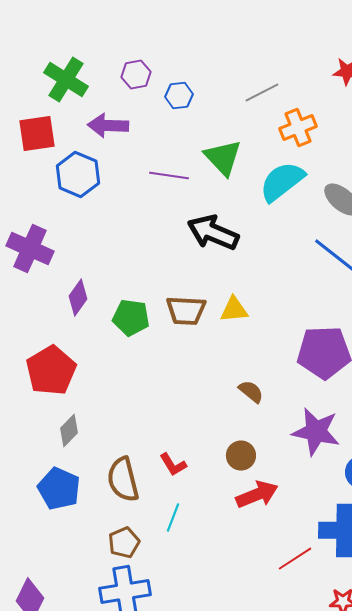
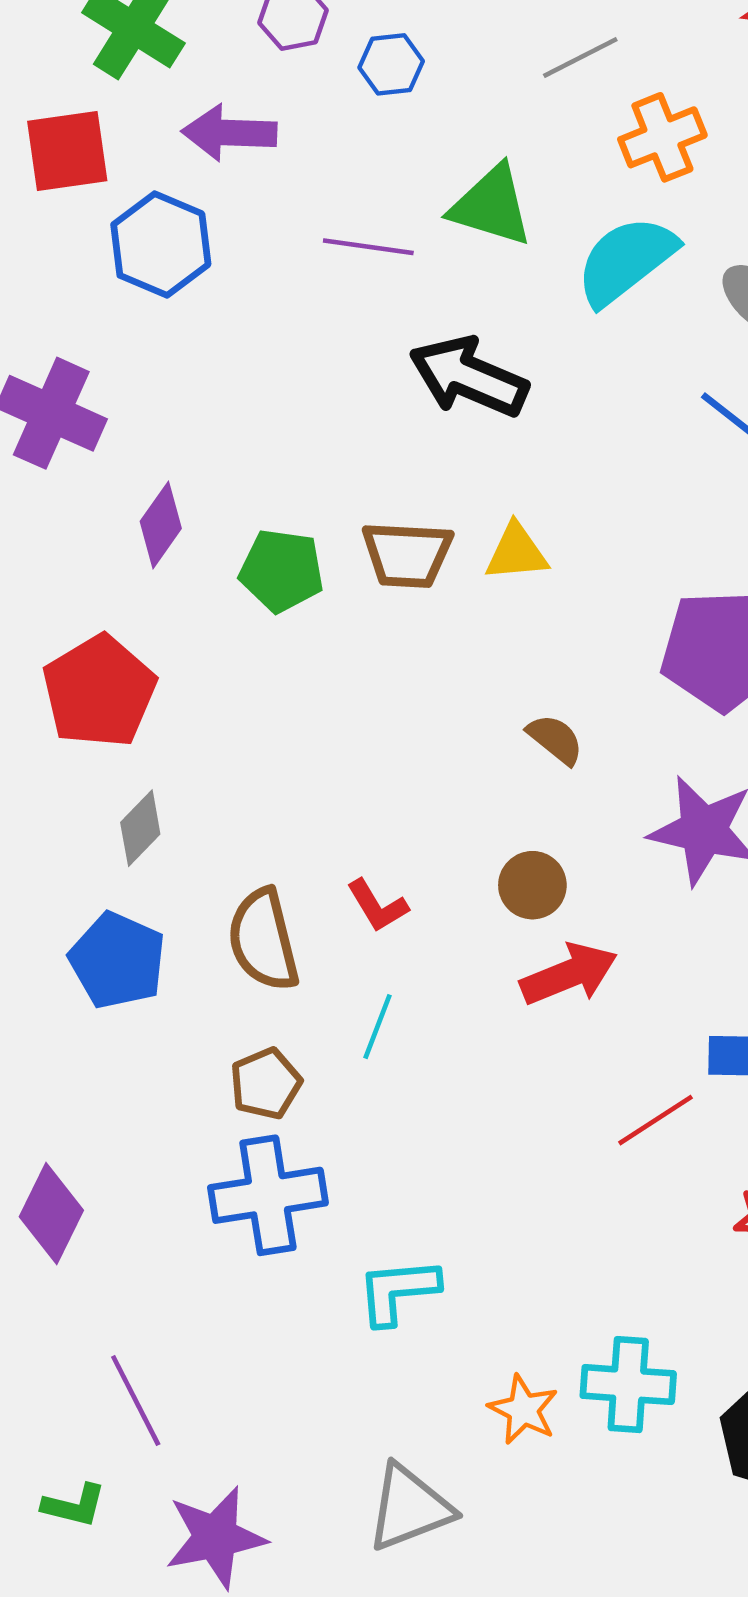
green triangle: (223, 158) -> (491, 206), turned -30

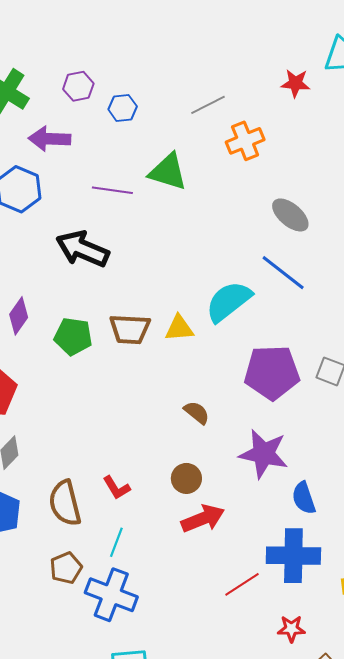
cyan semicircle: (626, 260) -> (229, 301), moved
black arrow: (469, 377) -> (82, 249), moved
blue cross: (268, 1195) -> (111, 595), moved, turned 30

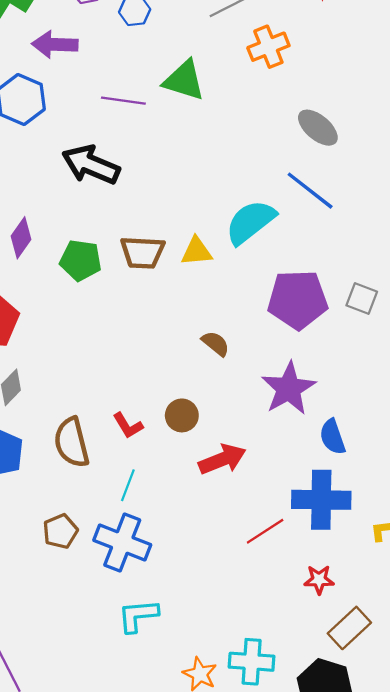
purple star: (264, 454) -> (289, 388), turned 30
brown circle: (186, 478) -> (182, 415), moved
brown pentagon: (66, 568) -> (60, 531), moved

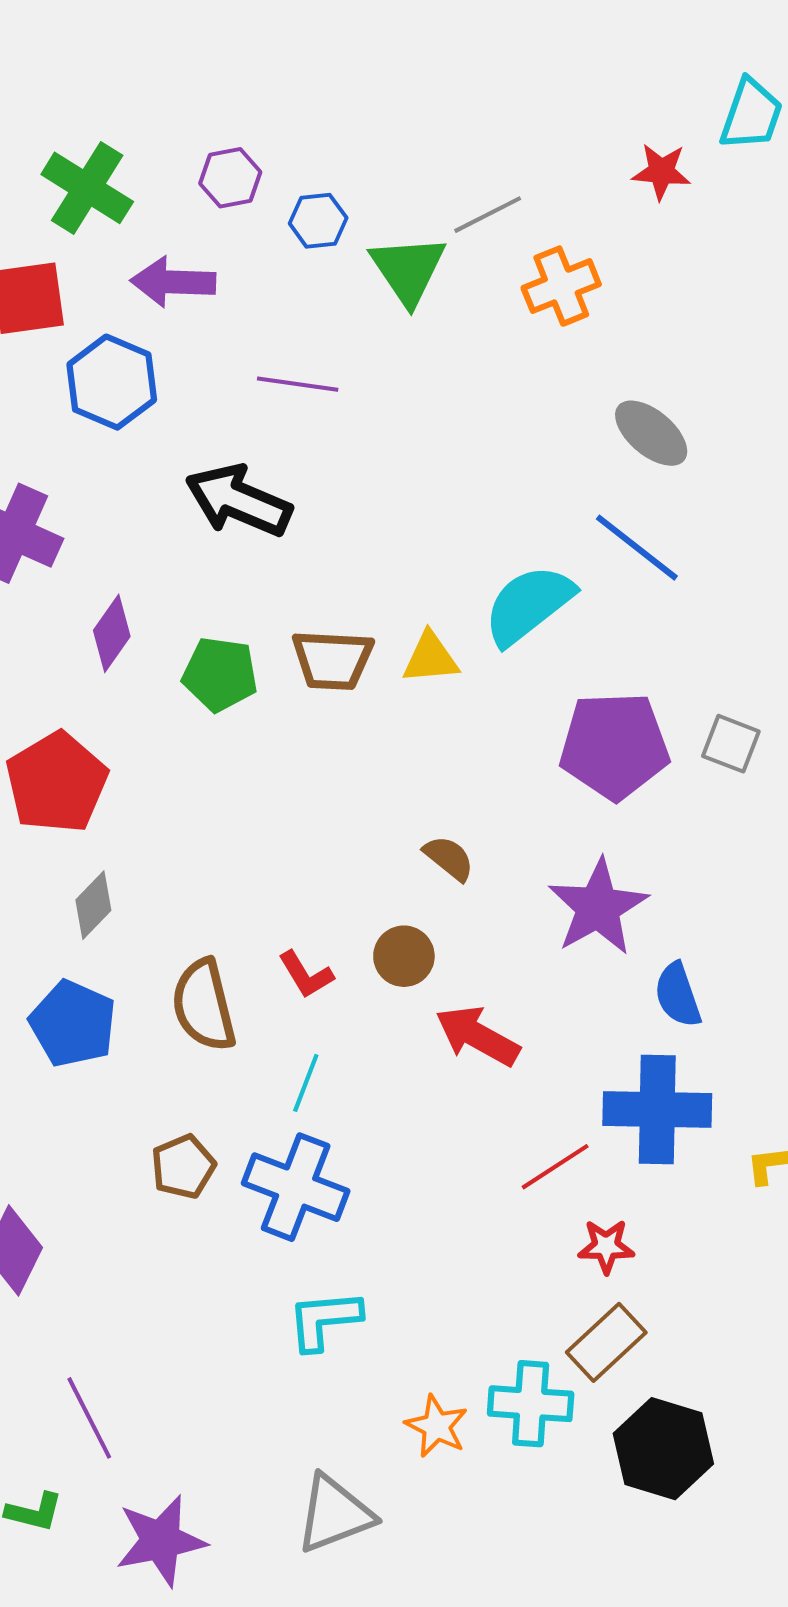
green triangle: (184, 80) -> (408, 270), moved, turned 39
brown semicircle: (216, 344) -> (449, 858), moved
red arrow: (222, 459) -> (477, 1036), turned -129
red star: (319, 580) -> (606, 1246), moved
brown rectangle: (349, 628) -> (606, 1342), moved

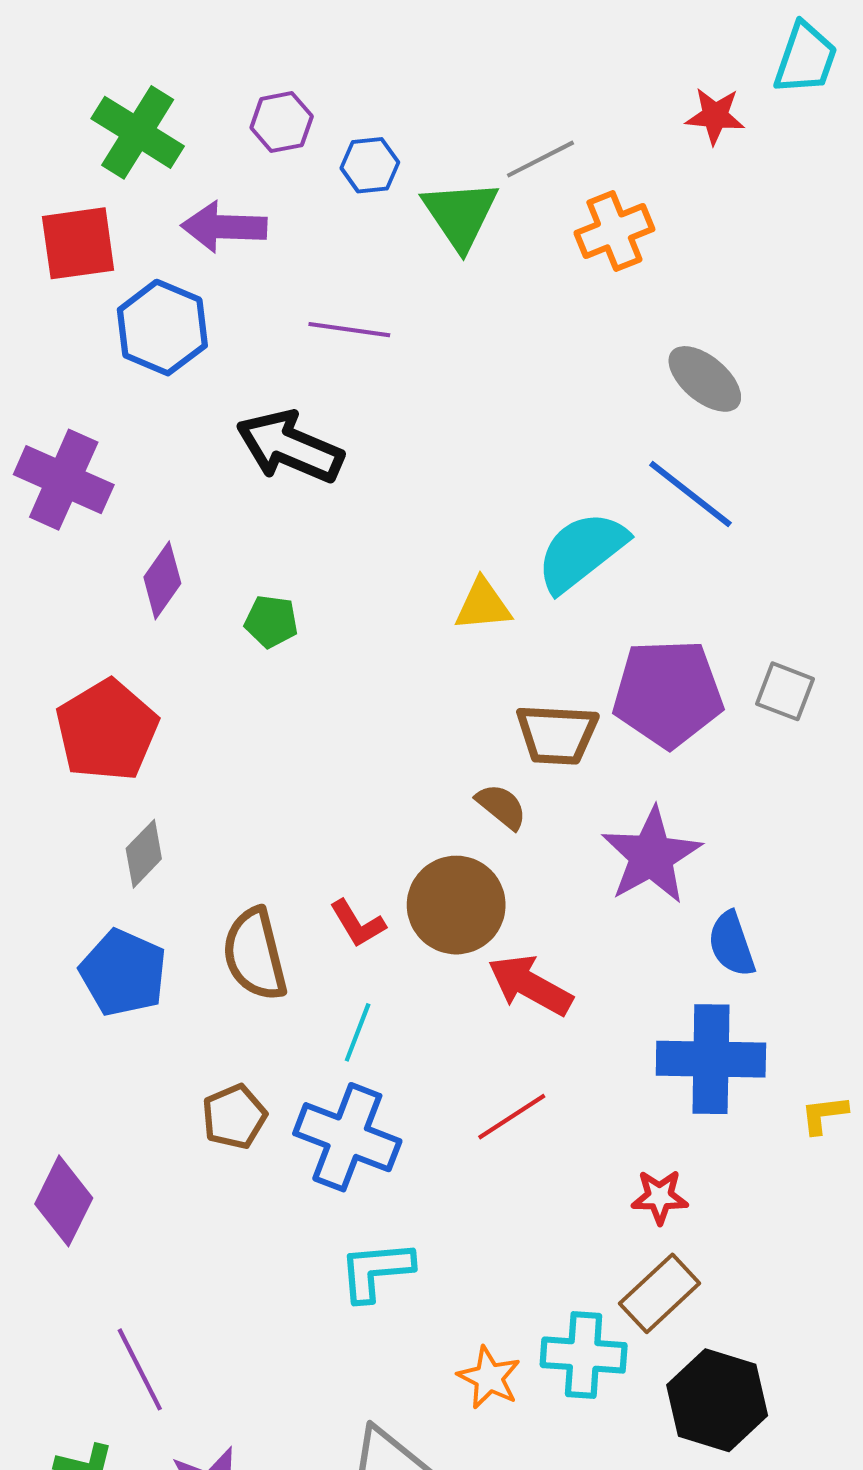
brown trapezoid: (332, 660) -> (557, 734), moved
green pentagon: (220, 674) -> (271, 621), size x0.7
brown circle: (404, 956) -> (456, 905), size x1.6
red line: (555, 1167) -> (512, 1117), moved

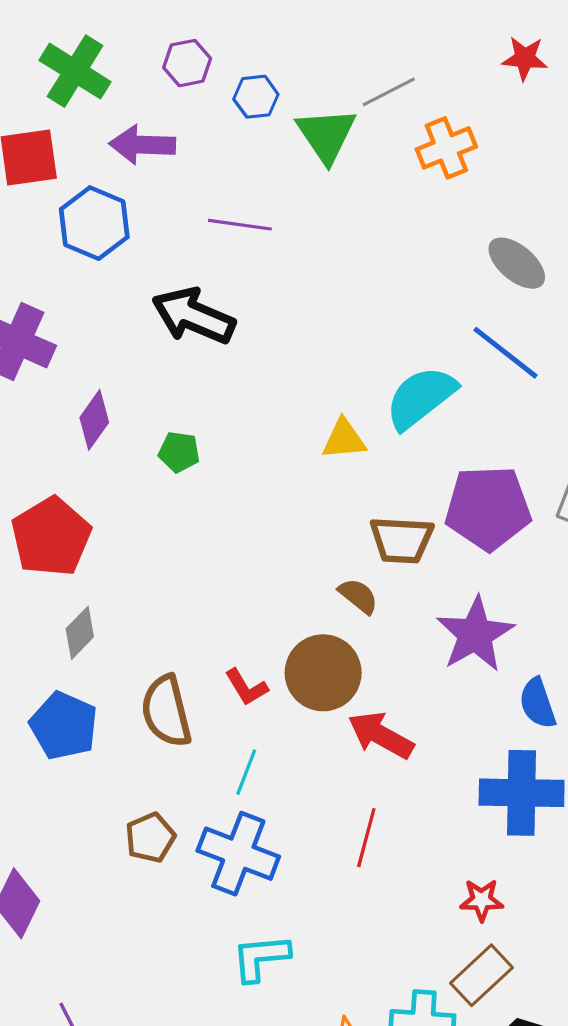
red line: (512, 1117) -> (366, 838), turned -42

